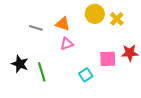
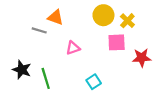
orange triangle: (63, 24) -> (56, 17), moved
pink square: (108, 59) -> (117, 42), moved

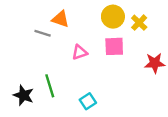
pink square: (117, 42) -> (114, 46), moved
black star: (22, 70) -> (24, 95), moved
cyan square: (94, 82) -> (88, 101), moved

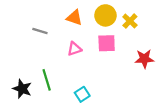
orange triangle: (60, 19) -> (74, 18), moved

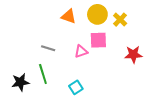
gray line: (40, 31) -> (48, 48), moved
pink triangle: (74, 49) -> (81, 51), moved
black star: (22, 89) -> (20, 82), turned -30

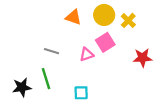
pink square: (98, 40) -> (105, 42), turned -30
cyan square: (76, 87) -> (81, 93), turned 32

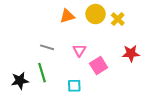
orange triangle: (73, 17) -> (67, 16), turned -35
pink square: (105, 42) -> (99, 66), moved
pink triangle: (87, 54) -> (79, 50), turned -40

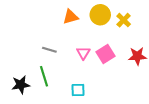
pink square: (99, 66) -> (106, 54), moved

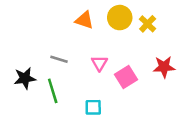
orange triangle: (71, 17) -> (84, 20), turned 35
pink square: (106, 54) -> (126, 77), moved
black star: (21, 85) -> (25, 78), moved

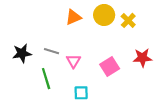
orange triangle: (84, 20) -> (73, 17), turned -42
pink triangle: (99, 63) -> (73, 61), moved
black star: (25, 78) -> (22, 53), moved

